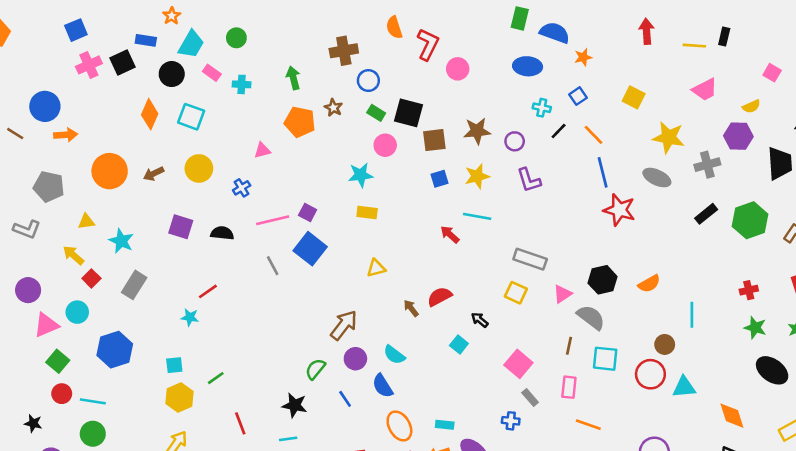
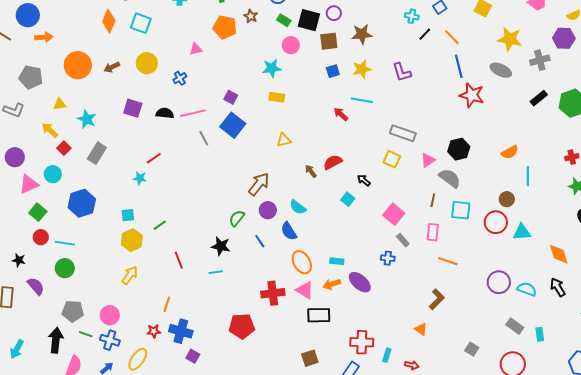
purple circle: (515, 141) -> (334, 13), moved
pink line: (273, 220) -> (193, 113), moved
orange semicircle: (649, 284) -> (510, 152), moved

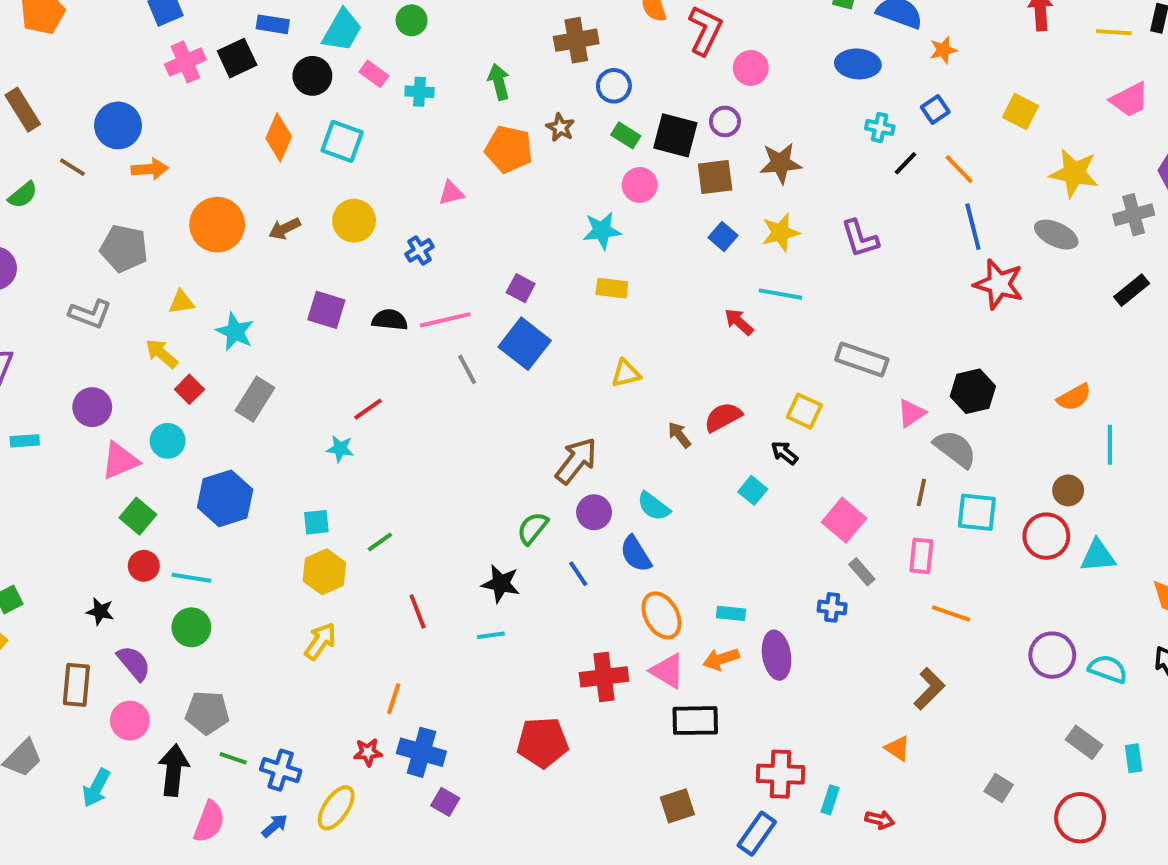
blue square: (333, 71) -> (723, 237), turned -32
yellow square: (392, 159) -> (804, 411), moved
purple ellipse: (360, 282) -> (777, 655), turned 40
pink circle: (110, 315) -> (130, 721), moved

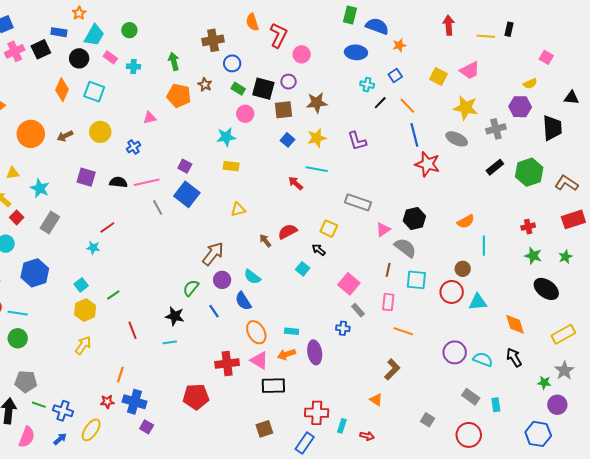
pink trapezoid: (1130, 100) -> (470, 70), moved
cyan square: (316, 522) -> (81, 285), turned -32

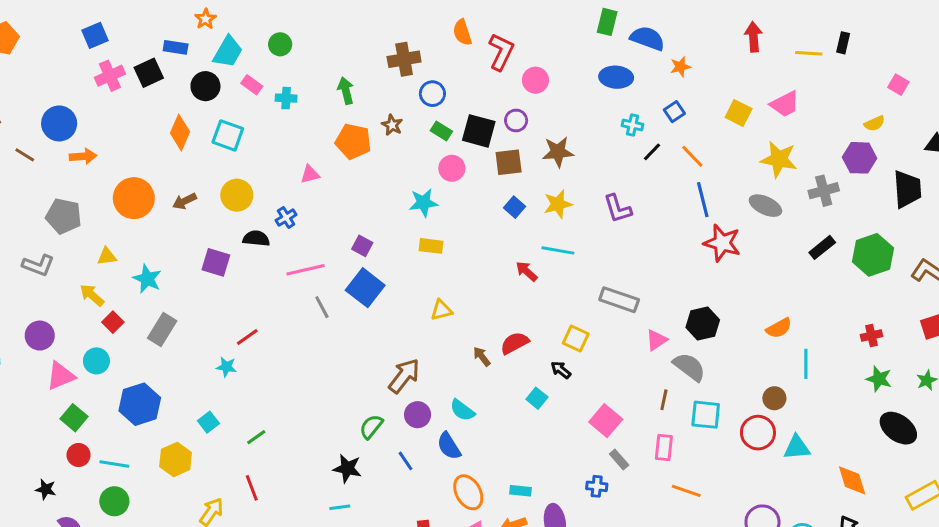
black semicircle: (118, 182) -> (256, 238), moved
yellow hexagon: (85, 310) -> (176, 459), moved
red line: (132, 330) -> (252, 488), moved

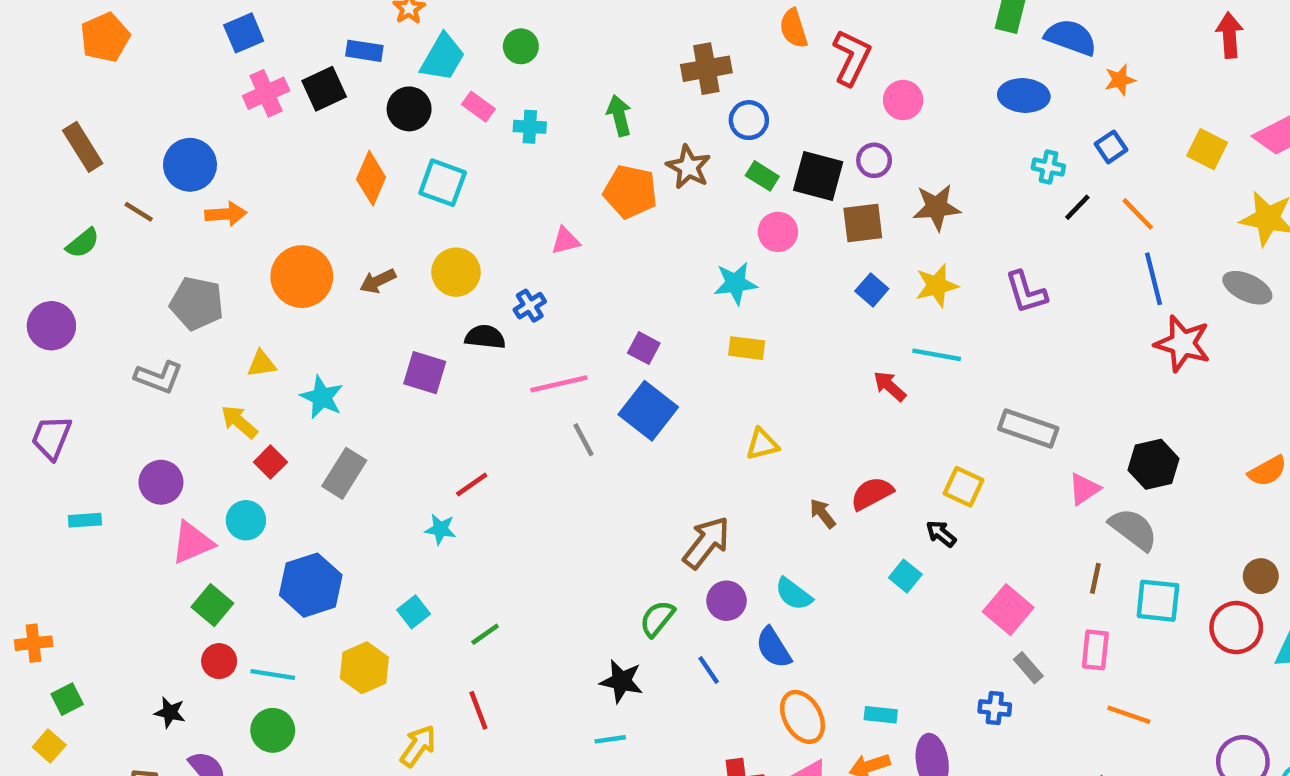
brown star: (392, 125) -> (689, 167), size x1.4

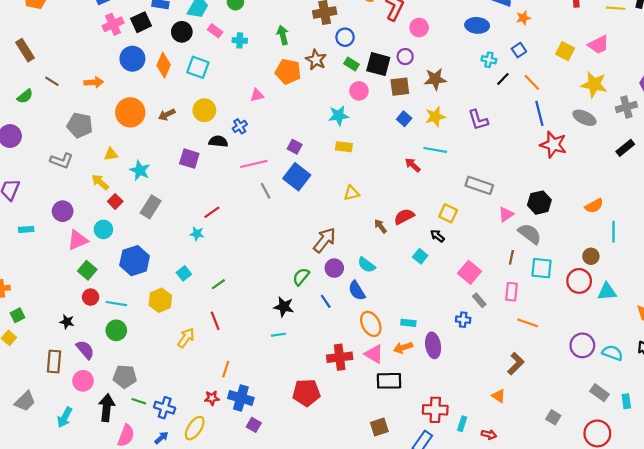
blue circle: (190, 165) -> (132, 59), moved

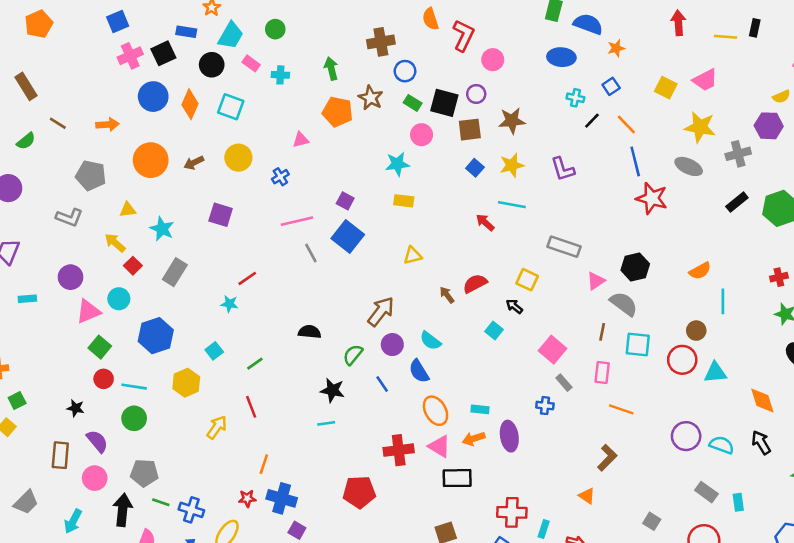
black semicircle: (218, 141) -> (310, 332), moved

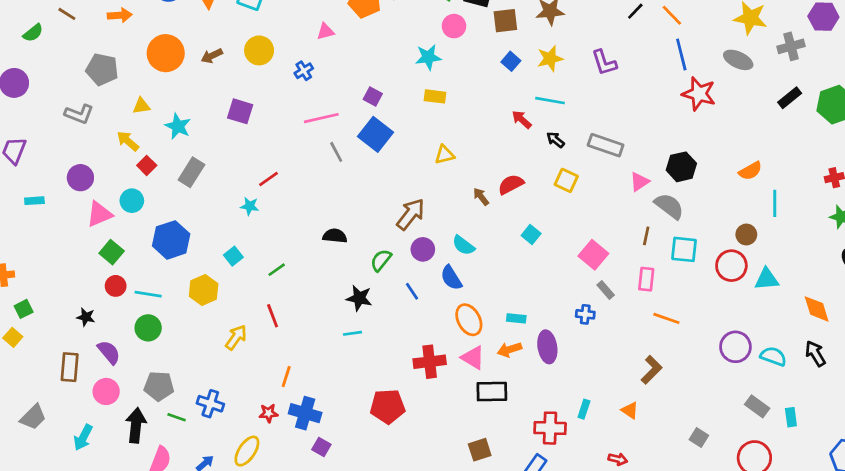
black arrow: (514, 306) -> (555, 140), moved
blue cross: (191, 510) -> (210, 404), moved
cyan rectangle: (544, 529) -> (584, 409), moved

